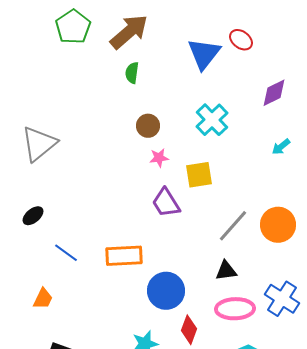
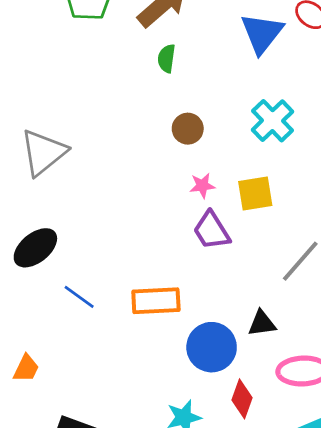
pink star: (159, 158) -> (202, 186), moved
black ellipse: (33, 216) -> (35, 248), size x1.6
black triangle: (226, 271) -> (262, 323), moved
orange trapezoid: (43, 299) -> (26, 368), moved

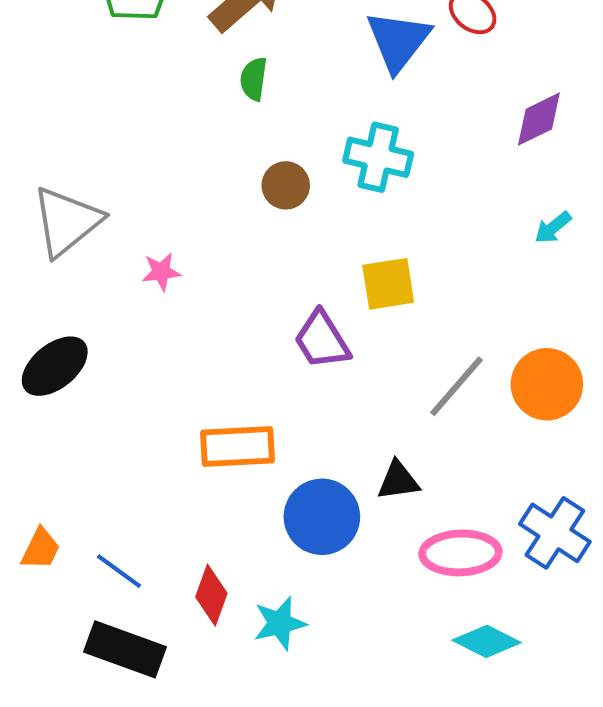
cyan cross: (272, 121) -> (378, 157), moved, turned -33
pink star: (202, 186) -> (161, 272), moved
blue line: (79, 297) -> (119, 571), moved
red diamond: (242, 399) -> (211, 595), moved

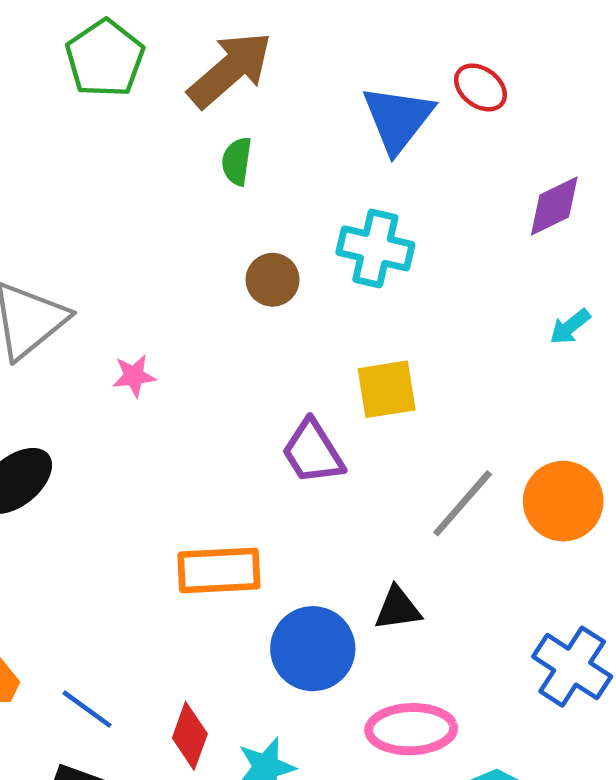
pink ellipse: (460, 553) -> (411, 729), moved

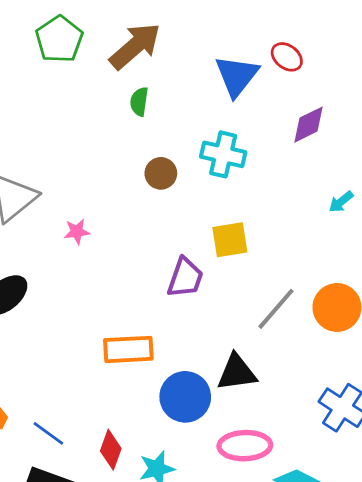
purple diamond: (554, 206) -> (308, 125), moved
purple trapezoid: (313, 452) -> (185, 278), turned -129
black triangle: (398, 608) -> (237, 372), size x1.4

